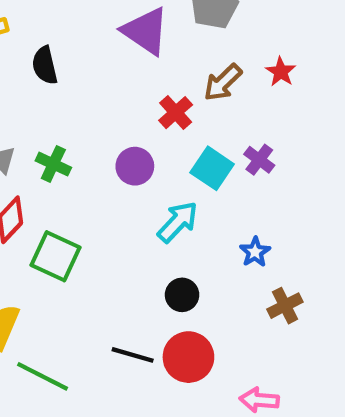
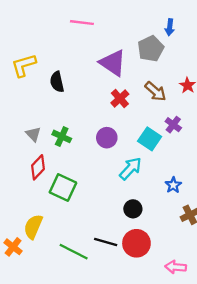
brown arrow: (223, 83) -> (155, 91), turned -95
red cross: (176, 113) -> (120, 98), moved
purple cross: (259, 160) -> (173, 125), moved
green line: (43, 376) -> (74, 252), moved

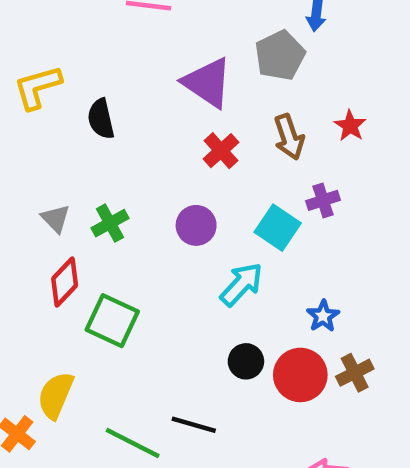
brown arrow: (155, 91) -> (289, 137), turned 30
purple cross: (173, 125) -> (323, 200), turned 35
green cross: (62, 136) -> (110, 223), turned 36
red circle: (136, 243) -> (300, 375), moved

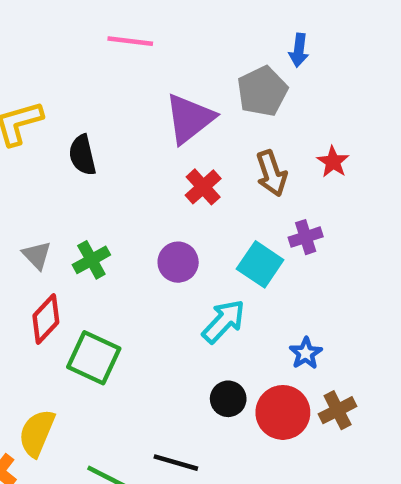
purple triangle: (207, 83) -> (189, 119), turned 48

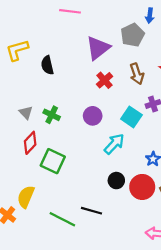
green cross: (91, 260) -> (52, 115), turned -35

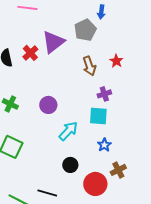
red cross: (104, 80) -> (30, 53), moved
cyan square: (131, 117) -> (98, 116), moved, turned -30
red circle: (142, 187) -> (95, 184), moved

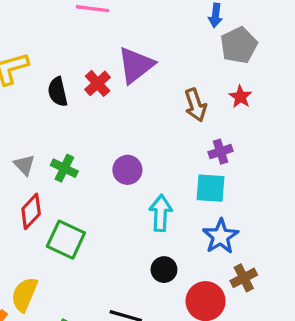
gray pentagon: (85, 30) -> (239, 45), moved
cyan arrow: (68, 131) -> (161, 213), turned -40
blue star: (104, 145) -> (220, 236), size x1.5

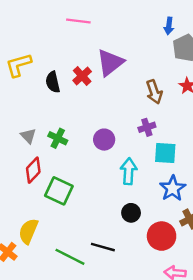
purple cross: (220, 152) -> (147, 127), moved

